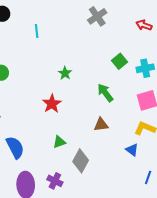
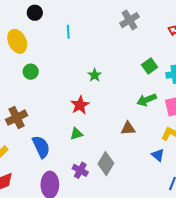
green arrow: (105, 93) -> (147, 100), moved, turned -78
green triangle: (59, 142) -> (76, 134), moved
purple cross: (55, 181) -> (80, 170), moved

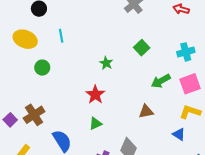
cyan line: (68, 32) -> (61, 36), moved
yellow ellipse: (17, 41) -> (25, 39), turned -35
green square: (150, 66) -> (142, 48), moved

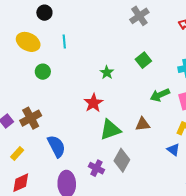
green triangle: (95, 124) -> (110, 130), moved, size x1.6

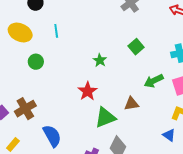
brown triangle: (143, 124) -> (131, 104), moved

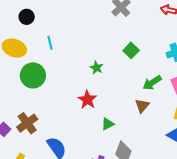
green circle: (36, 62) -> (33, 75), size x1.6
brown triangle: (131, 104) -> (142, 106), moved, turned -35
green triangle: (105, 117) -> (108, 124), size x0.6

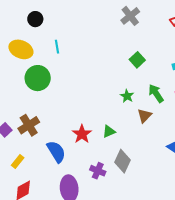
green star: (96, 68) -> (127, 96), moved
green arrow: (152, 83) -> (156, 93), turned 84
red star: (87, 100) -> (82, 134), moved

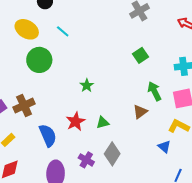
cyan line: (57, 47) -> (63, 31), turned -48
green star: (127, 96) -> (87, 85), moved

